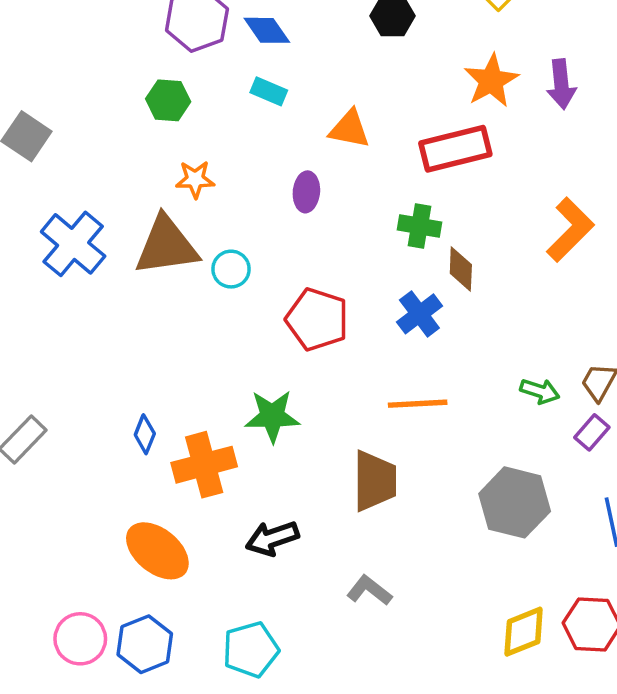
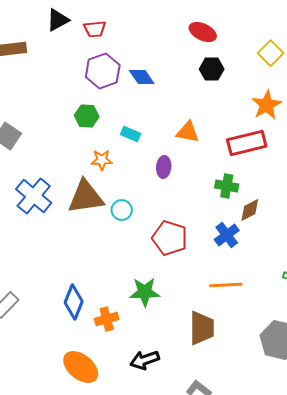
cyan rectangle: (269, 91) -> (131, 134), moved
brown diamond: (461, 269) -> (250, 210), turned 60
blue diamond: (145, 434) -> (74, 302), size x1.6
orange cross: (204, 465) -> (107, 319), size x0.7

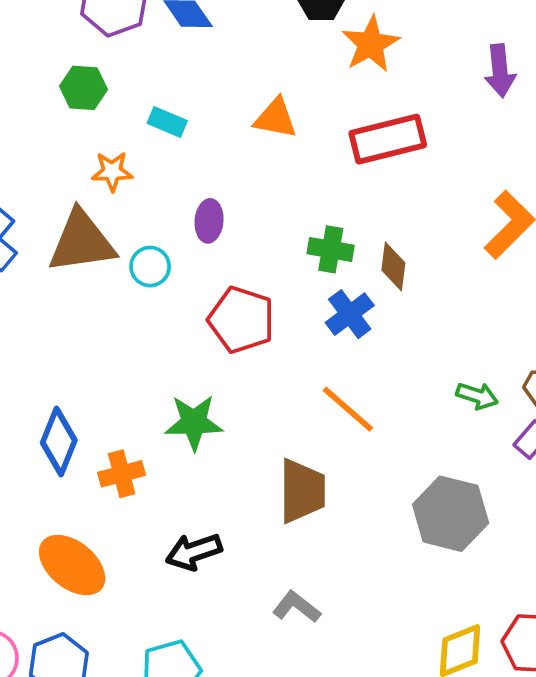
orange star: (267, 105) -> (371, 44), moved
purple ellipse: (164, 167) -> (209, 221), moved
green cross: (227, 186) -> (331, 249), moved
brown diamond: (250, 210) -> (393, 267), turned -55
orange line: (226, 285) -> (348, 409), turned 44

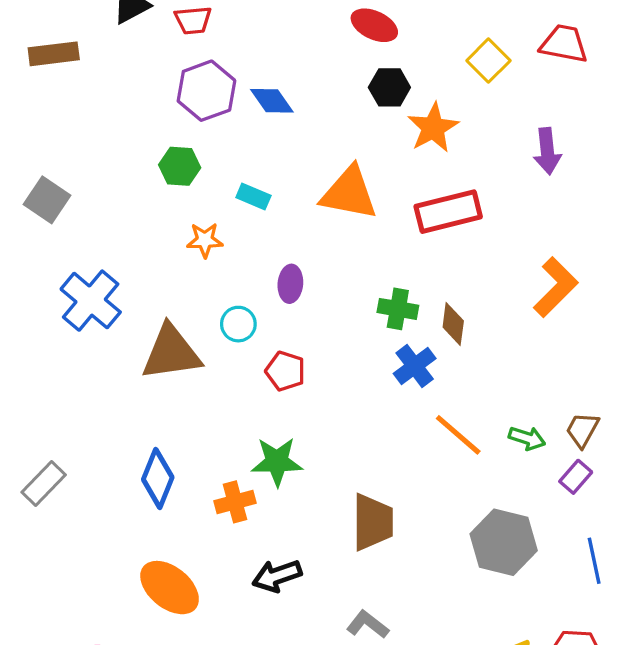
orange triangle: (276, 118) -> (349, 193), size x1.5
brown triangle: (82, 242) -> (171, 353), moved
red pentagon: (241, 320) -> (285, 371), moved, size x0.7
orange line: (348, 409) -> (458, 435), moved
orange cross: (122, 474) -> (235, 502), moved

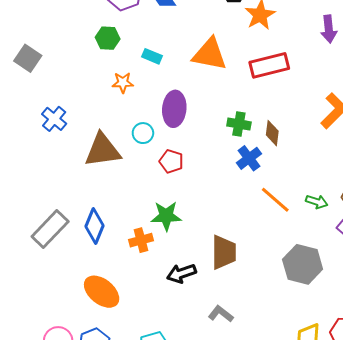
purple ellipse: (290, 284) -> (174, 109), size x1.6
blue cross: (91, 301) -> (54, 119), size x0.7
gray rectangle: (44, 484) -> (50, 229), moved, size x1.4
black arrow: (277, 576) -> (181, 273), moved

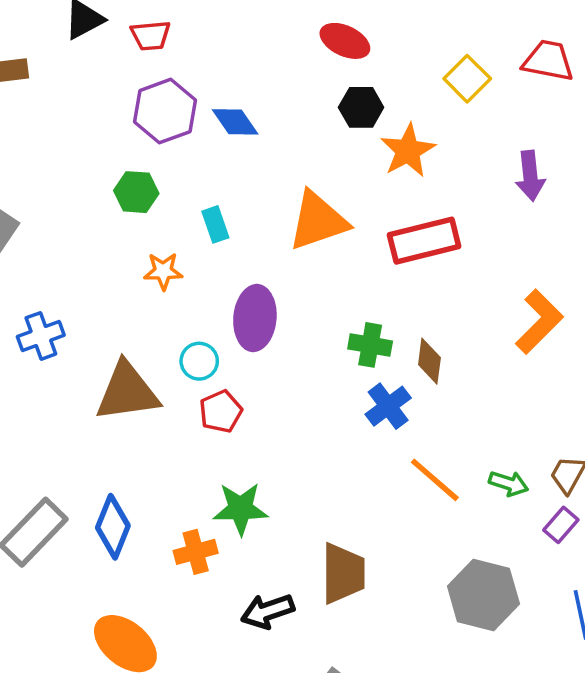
orange triangle: (210, 54) -> (318, 221), turned -30
cyan rectangle: (152, 56) -> (215, 224), turned 48
blue cross: (54, 119) -> (41, 336), turned 30
red pentagon: (171, 161) -> (221, 412), moved, turned 30

